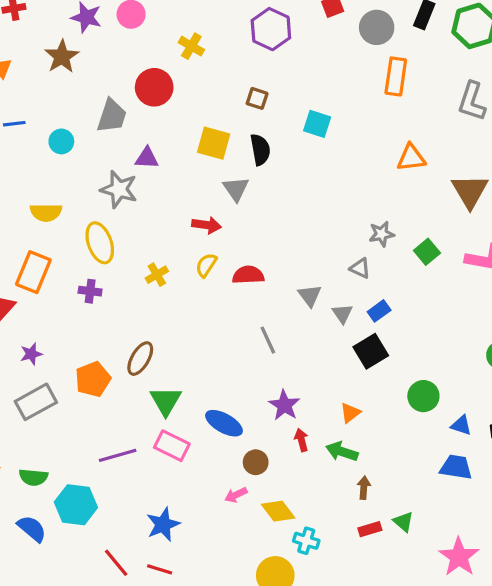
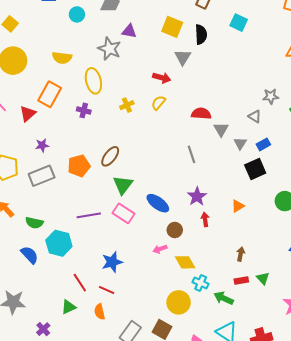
red semicircle: (248, 275) -> (201, 114), moved
green arrow: (342, 452) -> (224, 298), moved

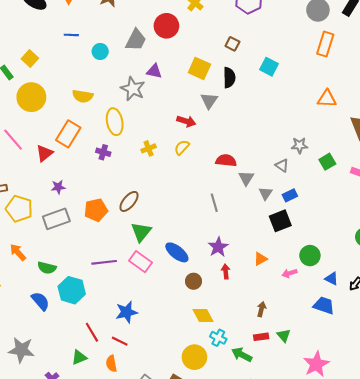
pink arrow: (160, 249) -> (290, 273), moved

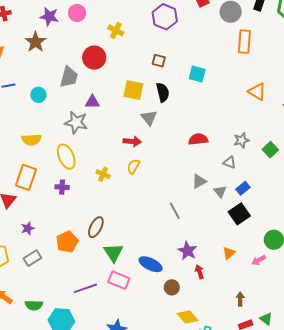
orange triangle: (327, 99) -> (257, 92), turned 42
yellow cross: (149, 148) -> (103, 174), turned -32
red semicircle: (226, 160) -> (198, 139), moved
gray triangle: (246, 178) -> (199, 181), turned 42
gray rectangle: (56, 219) -> (32, 258), size x0.7

